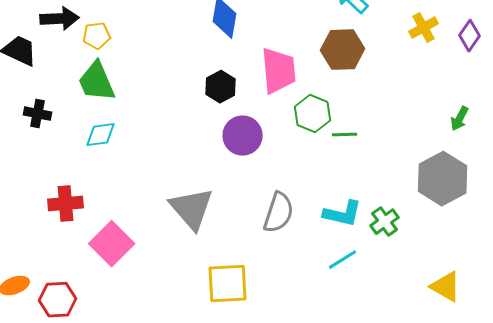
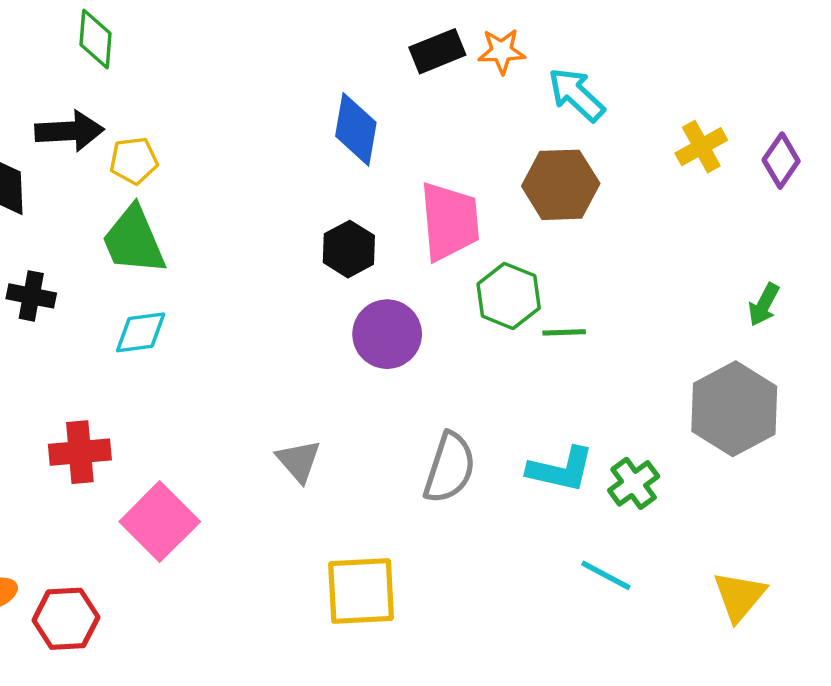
gray triangle: (192, 209) -> (299, 461), size x0.6
cyan line: (343, 260) -> (606, 575), moved, turned 60
yellow triangle: (446, 287) -> (739, 596), turned 40

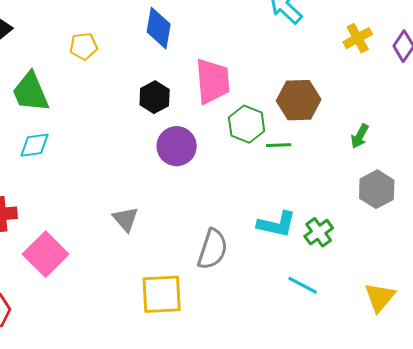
yellow pentagon: (134, 161) -> (84, 46), moved
brown hexagon: (561, 185) -> (299, 100), moved
green arrow: (764, 305) -> (360, 136), moved
gray hexagon: (734, 409) -> (377, 189), size x0.7
gray semicircle: (450, 468) -> (213, 249), moved

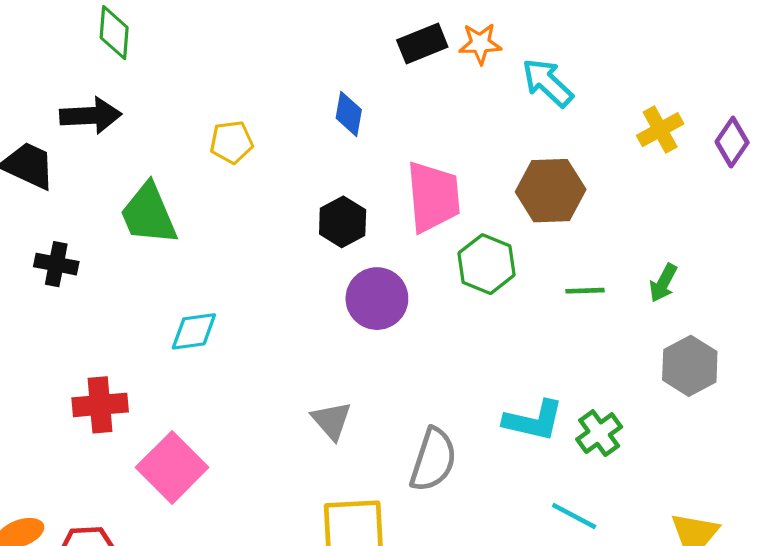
blue diamond: (159, 28) -> (349, 114), size x0.7
brown hexagon: (299, 100) -> (551, 191), moved
cyan diamond: (35, 145) -> (194, 331), moved
green line: (279, 145) -> (585, 291), moved
gray triangle: (126, 219) -> (332, 421), moved

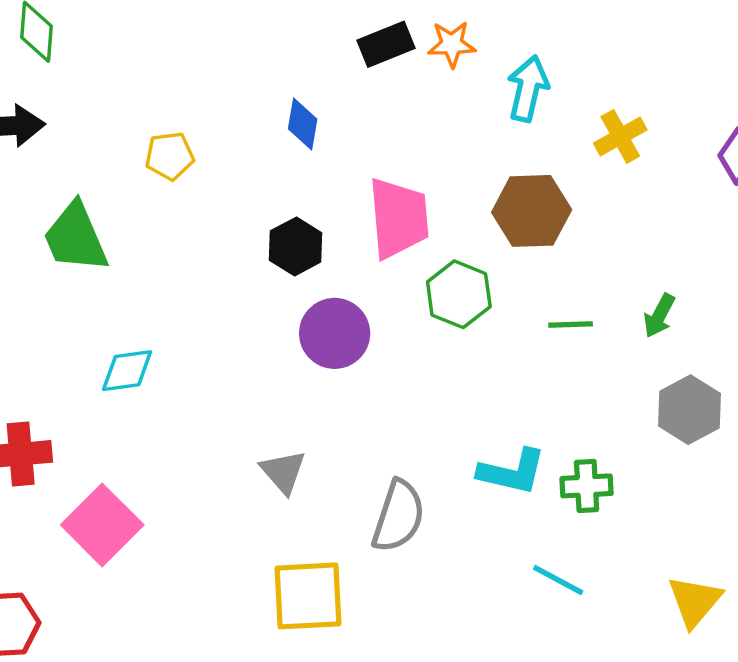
cyan arrow: (547, 83) -> (528, 89), turned 60
yellow cross: (660, 130) -> (620, 136), moved
green cross: (599, 433) -> (587, 486), turned 33

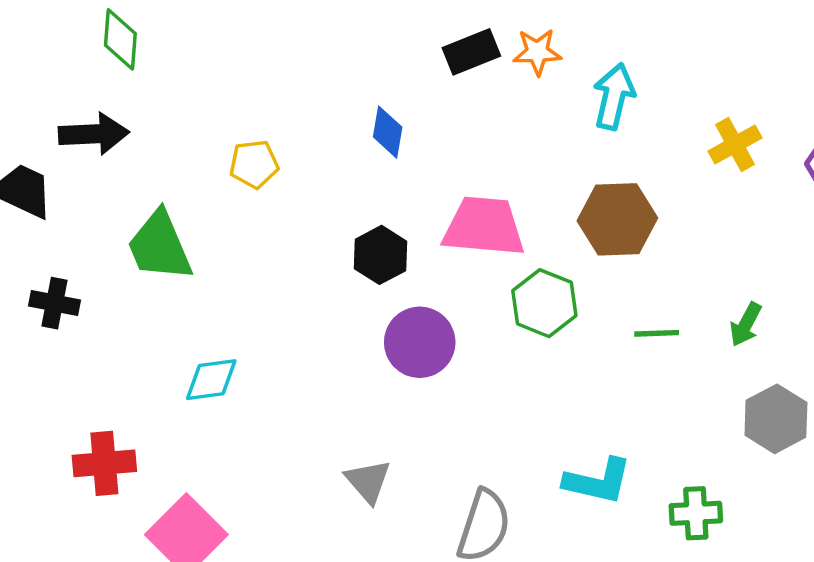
yellow cross: (620, 136) -> (735, 145), moved
pink trapezoid: (398, 218) -> (484, 226), turned -80
green cross: (587, 486) -> (696, 513), moved

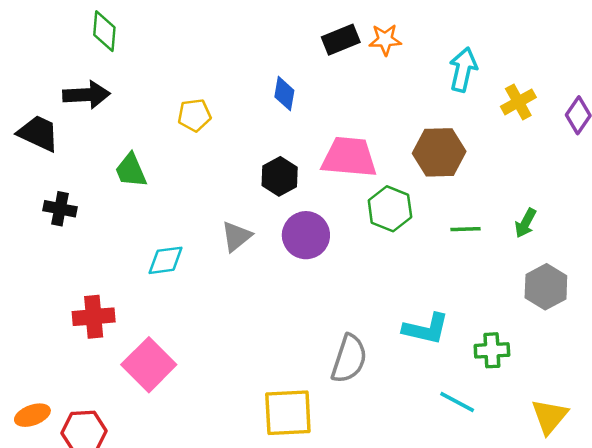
cyan arrow: (614, 96) -> (463, 70), moved
green trapezoid: (160, 246) -> (131, 170), size x0.7
gray triangle: (368, 481) -> (236, 236), moved, turned 32

